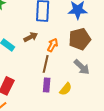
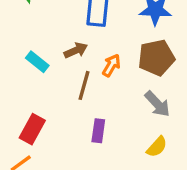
brown line: (46, 64) -> (84, 85), moved
yellow semicircle: (66, 89) -> (157, 147), moved

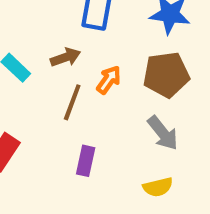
yellow semicircle: (157, 147) -> (158, 187), turned 30

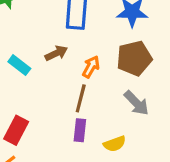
brown line: (72, 102) -> (81, 98), moved
yellow semicircle: (158, 187) -> (115, 144), moved

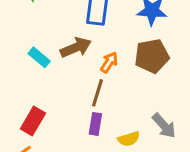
brown arrow: (56, 53) -> (76, 47), size x1.4
gray arrow: (136, 103) -> (164, 126), moved

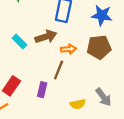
orange arrow: (109, 62) -> (69, 49), turned 48
purple rectangle: (95, 124) -> (42, 90), moved

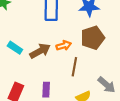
brown arrow: (46, 37) -> (40, 51), moved
brown line: (59, 70) -> (74, 67), moved

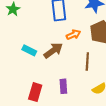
orange arrow: (64, 46) -> (73, 35), moved

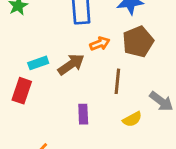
cyan rectangle: (29, 50) -> (38, 63), turned -48
red rectangle: (35, 92) -> (22, 91), moved

